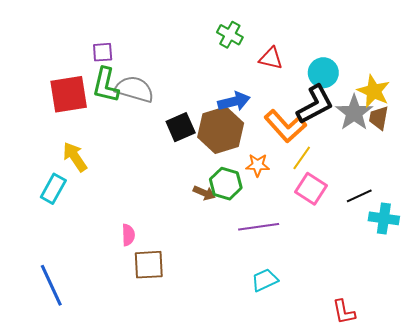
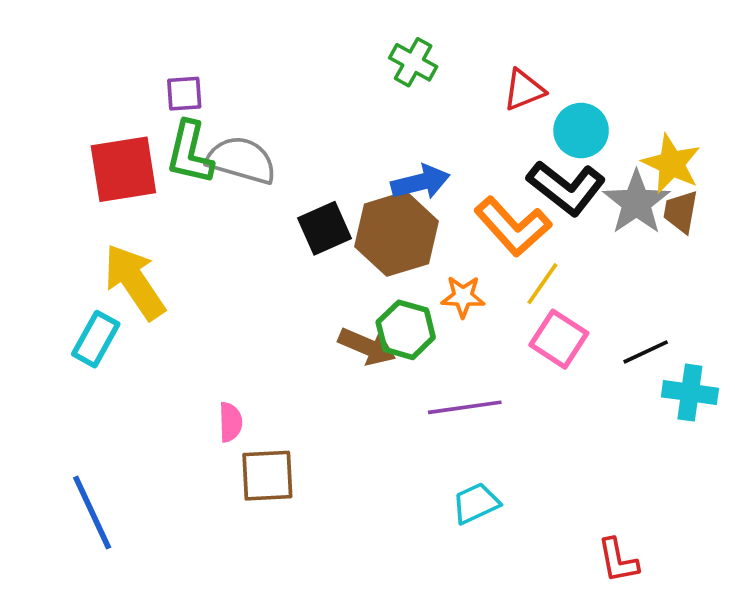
red triangle: (271, 58) -> (524, 90), moved, turned -35
black L-shape: (315, 105) -> (566, 188), turned 66
yellow arrow: (75, 157) -> (134, 282), size x1.4
brown arrow: (204, 193) -> (367, 346), size x1.4

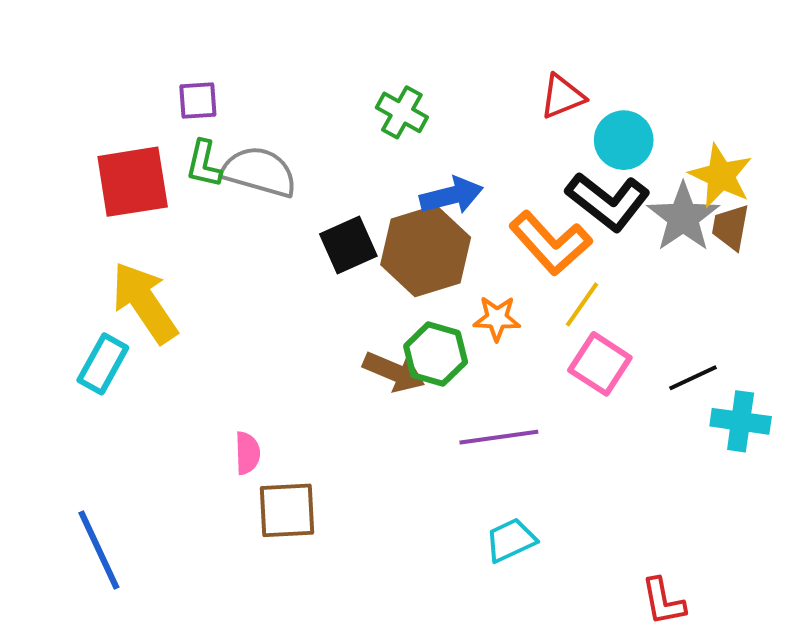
green cross: (413, 62) -> (402, 112), moved
green L-shape: (190, 153) -> (204, 164), size x0.7

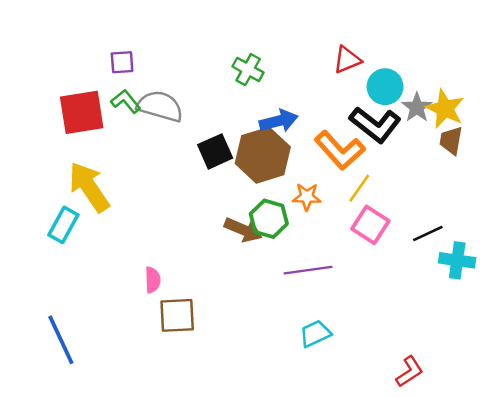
green L-shape: (204, 164) -> (126, 101), turned 128
gray star: (683, 217) -> (417, 107), moved, size x0.7
red L-shape: (663, 602) -> (409, 372), turned -112

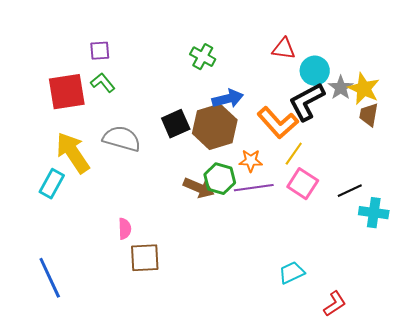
red triangle: (347, 60) -> (284, 49), turned 30
gray semicircle: (160, 106) -> (122, 139), moved
black L-shape: (375, 125) -> (307, 102), turned 114
purple line: (308, 270) -> (254, 188), moved
cyan trapezoid: (315, 334) -> (292, 273), moved

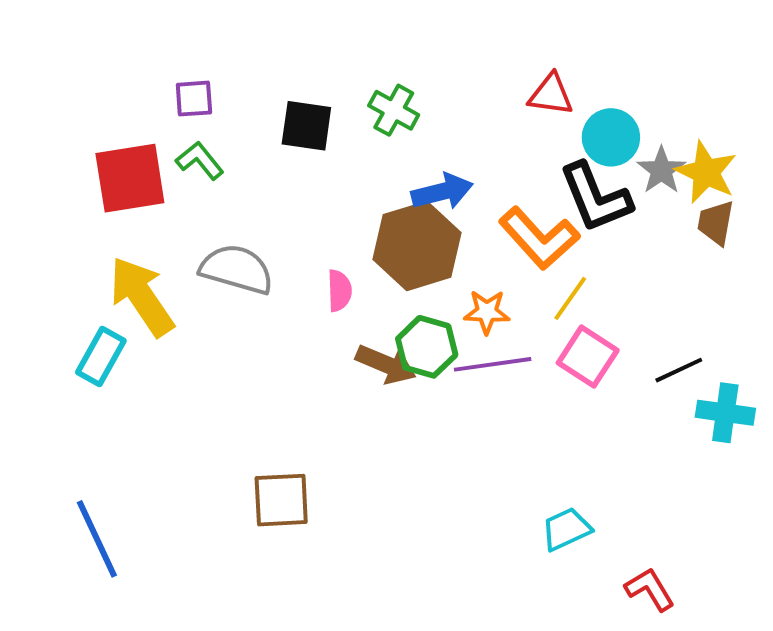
black L-shape: (307, 102) -> (595, 197), turned -84
black square: (176, 124) -> (306, 126), moved, turned 32
pink semicircle: (125, 229) -> (339, 291), moved
red L-shape: (335, 304) -> (650, 589), turned -88

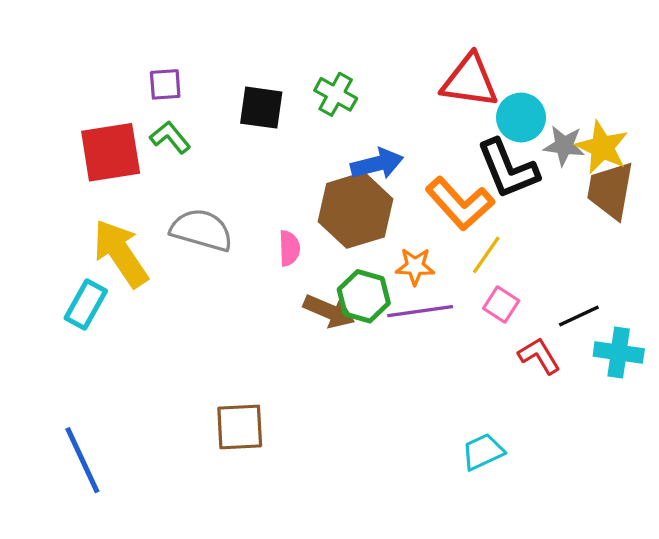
red triangle: (551, 95) -> (470, 81), size x1.5
gray star: (661, 170) -> (564, 146), turned -30
brown trapezoid: (716, 223) -> (610, 190), size x1.5
pink square: (588, 357) -> (501, 305), size x0.7
red L-shape: (650, 589) -> (539, 356), moved

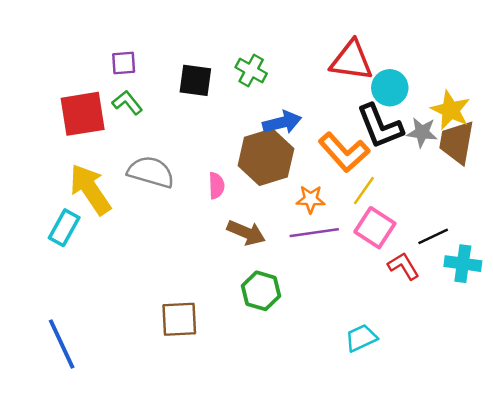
gray star: (564, 146) -> (422, 132), moved
green hexagon: (364, 296) -> (261, 291), moved
pink square: (501, 305) -> (375, 228), size x1.5

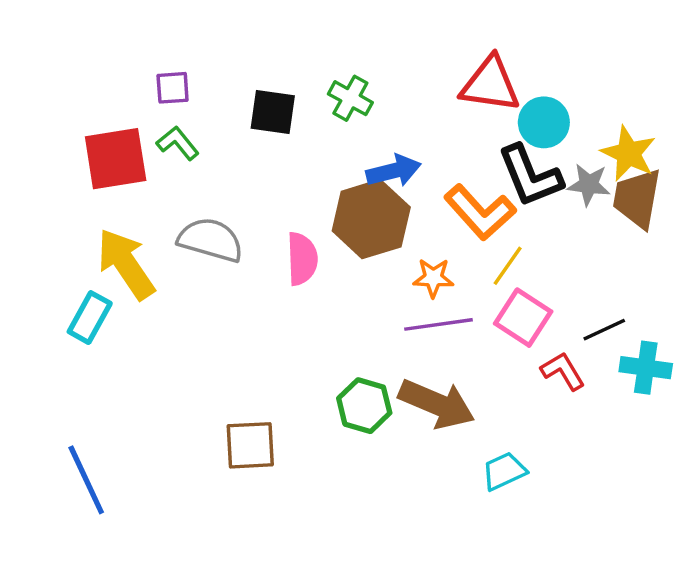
pink semicircle: (216, 186) -> (302, 259), size x1.4
brown arrow: (246, 233) -> (437, 404), moved, size x1.4

